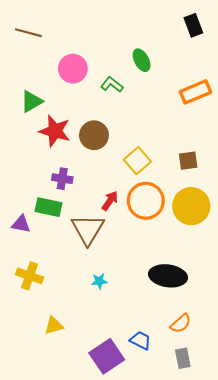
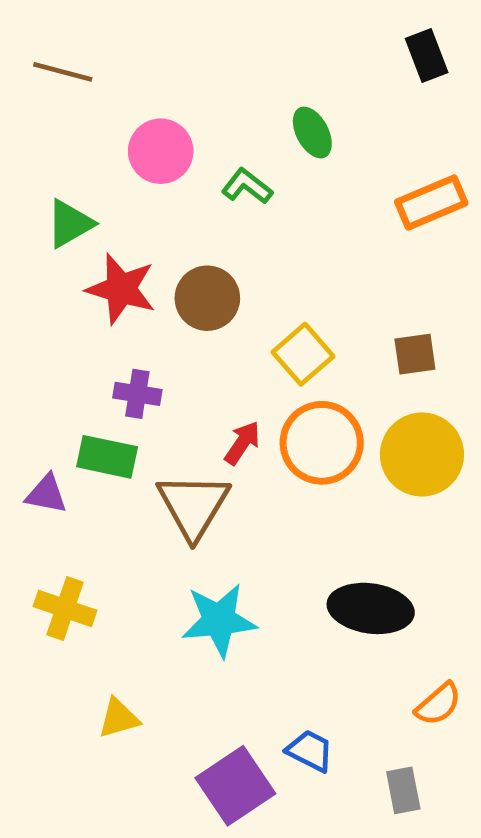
cyan star: (99, 281) -> (219, 620), size x2.0
orange semicircle: (181, 323) -> (438, 704), moved

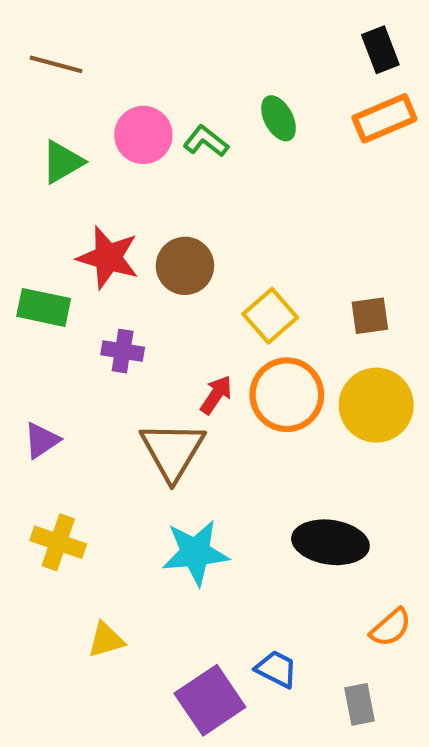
green L-shape: (247, 186) -> (206, 141), moved
orange rectangle: (431, 203) -> (384, 118), moved
green triangle: (70, 224) -> (62, 162), moved
green rectangle: (107, 457) -> (44, 307), moved
purple triangle: (46, 494) -> (42, 440), turned -45

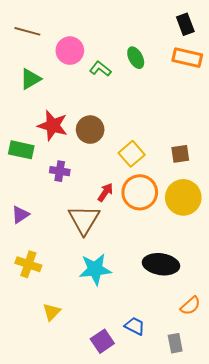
orange rectangle: (384, 118) -> (187, 58), turned 36
pink circle: (143, 135) -> (70, 51), moved
yellow triangle: (106, 640) -> (52, 312), turned -30
purple square: (210, 700) -> (102, 341), size x0.7

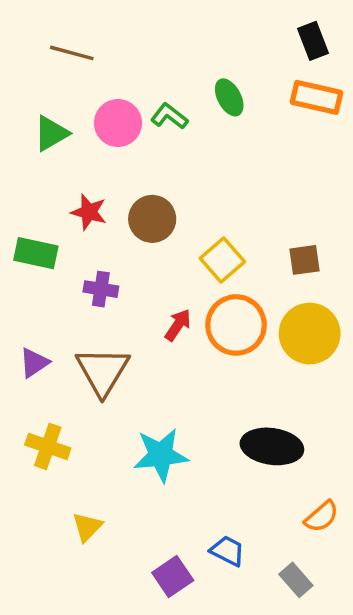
brown line: (27, 31) -> (72, 53), moved
pink circle: (70, 51) -> (118, 123), moved
red star: (53, 126) -> (89, 212), size x0.7
brown triangle: (84, 220) -> (103, 371), moved
gray rectangle: (175, 343) -> (296, 580), turned -30

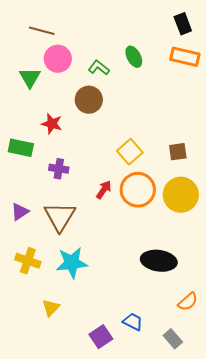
pink circle: (118, 123) -> (58, 59), moved
green triangle: (51, 133) -> (30, 78), turned -30
brown circle: (152, 219) -> (89, 100), moved
cyan star: (161, 455) -> (72, 263), moved

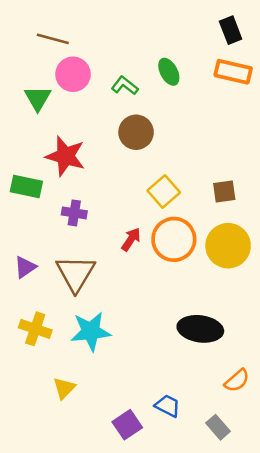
brown circle: (89, 100) -> (136, 132), moved
red star: (52, 124) -> (65, 156), size x1.5

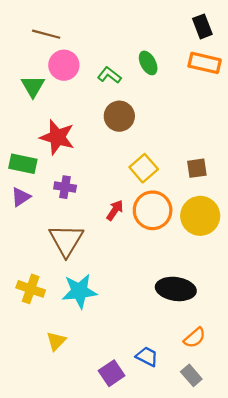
purple triangle: (25, 267) -> (21, 197), moved
orange semicircle: (237, 381) -> (195, 338), moved

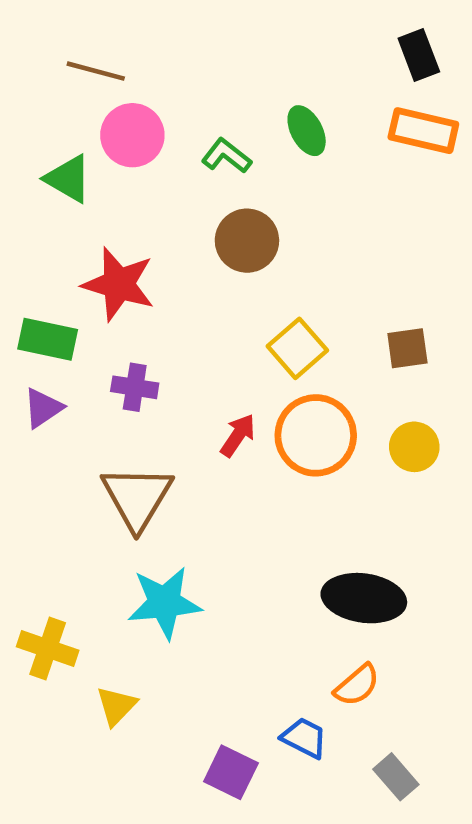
green triangle: (33, 86) -> (68, 179), turned -30
yellow circle: (200, 216) -> (414, 447), size x0.6
yellow cross: (31, 289) -> (48, 649), moved
orange semicircle: (195, 338) -> (357, 685), moved
purple square: (112, 373) -> (231, 772), turned -30

